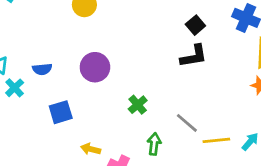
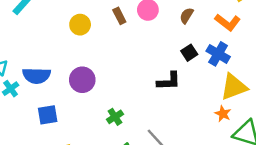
black square: (195, 25) -> (189, 53), moved
blue semicircle: (42, 69) -> (36, 76), size x1.6

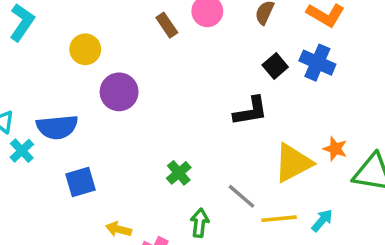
yellow circle: (80, 25) -> (85, 49), moved
purple circle: (82, 80) -> (119, 92), moved
yellow triangle: (234, 87) -> (293, 163), moved

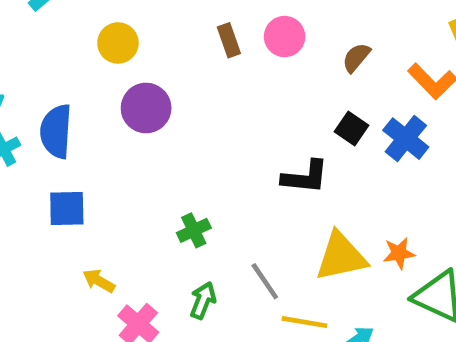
black square: (275, 66) -> (351, 129), turned -30
blue semicircle: (57, 127) -> (56, 131), turned 84
orange star: (335, 149) -> (399, 253), turned 30

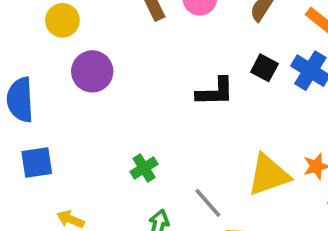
black L-shape: (305, 177) -> (215, 92), moved

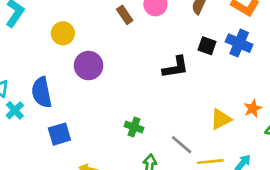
green cross: (144, 168) -> (134, 127), turned -30
yellow triangle: (269, 175) -> (221, 119), size x0.7

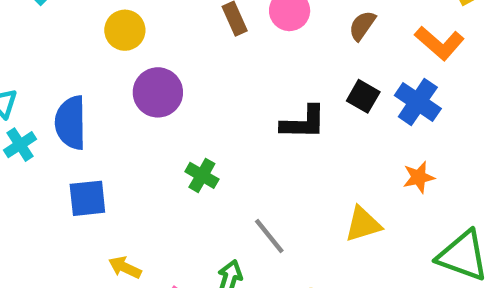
orange star: (253, 108) -> (419, 177), moved
green cross: (134, 127) -> (202, 175), moved
gray line: (182, 145) -> (269, 236), moved

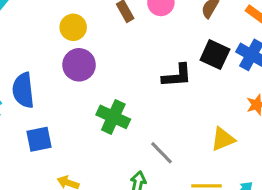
yellow circle: (125, 30) -> (73, 27), moved
black square: (363, 96) -> (215, 55), size x1.4
green cross: (202, 175) -> (113, 117), size x1.5

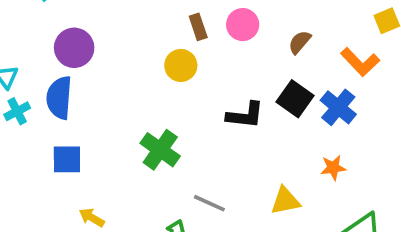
yellow circle: (73, 27) -> (181, 65), moved
purple circle: (79, 65) -> (74, 48), moved
gray line: (162, 153) -> (209, 203), turned -32

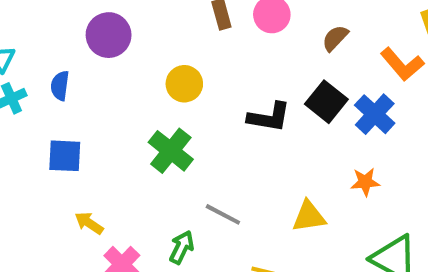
purple circle: (74, 48) -> (109, 35), moved
yellow circle: (181, 65) -> (184, 84), moved
blue semicircle: (59, 98) -> (60, 86), size x0.6

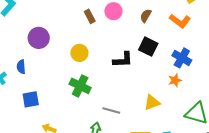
blue cross: (375, 114) -> (182, 58), moved

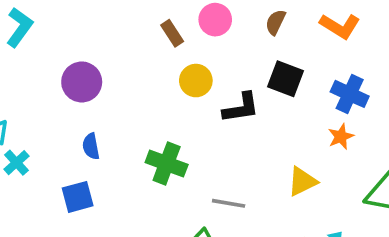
yellow circle: (79, 53) -> (196, 81), moved
blue semicircle: (21, 67) -> (91, 146), moved

